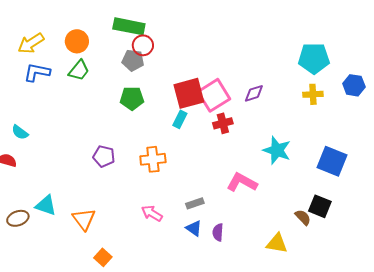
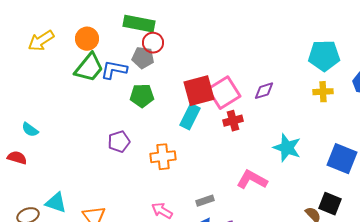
green trapezoid: (79, 70) -> (89, 68), size x1.4
blue L-shape: (37, 72) -> (114, 70), moved
cyan rectangle: (180, 119) -> (190, 117), size x1.4
purple pentagon: (104, 156) -> (119, 142), moved, turned -30

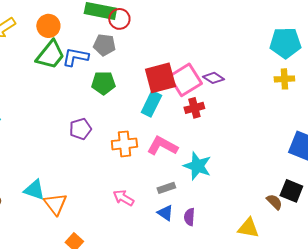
red circle: (153, 43) -> (119, 19), moved
purple diamond: (264, 91) -> (213, 78), moved, turned 50
cyan star: (287, 148) -> (197, 166), moved
pink L-shape: (252, 180) -> (162, 146), moved
cyan triangle: (56, 203) -> (34, 190), moved

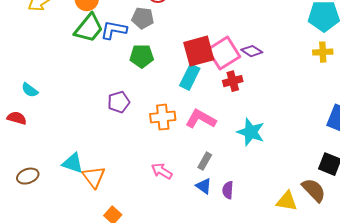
cyan star: (197, 166) -> (251, 132), moved
gray rectangle: (166, 188) -> (205, 161), turned -42
brown semicircle: (274, 202) -> (314, 190), moved, size x1.5

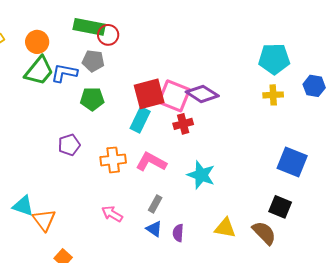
purple diamond: (252, 51) -> (202, 94), size x1.5
pink square: (224, 53) -> (174, 96), turned -36
yellow triangle: (287, 201) -> (225, 228), moved

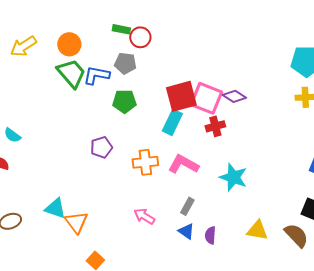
green rectangle: (89, 27) -> (121, 29), size x0.6
green trapezoid: (39, 71) -> (71, 73), turned -80
purple diamond: (202, 94) -> (234, 96), size x0.7

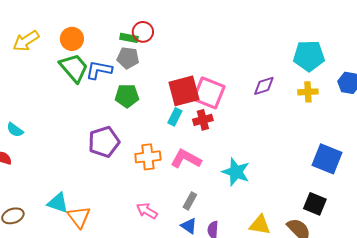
green rectangle: (121, 29) -> (129, 38), moved
purple diamond: (234, 96) -> (264, 86), moved, turned -50
cyan rectangle: (172, 122) -> (175, 117), size x0.7
red cross: (215, 126) -> (203, 120), moved
purple pentagon: (101, 147) -> (104, 142), size x1.4

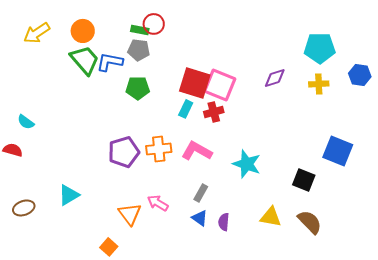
red square: (184, 91) -> (195, 83), turned 32
purple pentagon: (104, 142) -> (124, 152), moved
cyan triangle: (58, 203) -> (69, 195), turned -50
black square: (315, 204) -> (304, 180), moved
orange triangle: (79, 217) -> (130, 214), moved

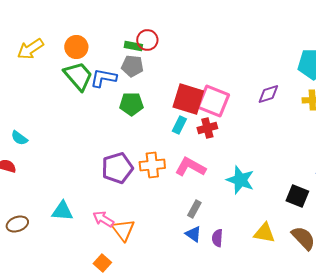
cyan triangle: (69, 195) -> (62, 211), turned 35
pink arrow: (158, 203) -> (103, 219), moved

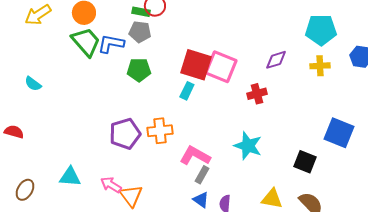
red cross: (207, 128) -> (257, 94), moved
cyan semicircle: (19, 138) -> (33, 84), moved
pink L-shape: (190, 167) -> (195, 156), moved
brown ellipse: (17, 224) -> (25, 190), turned -40

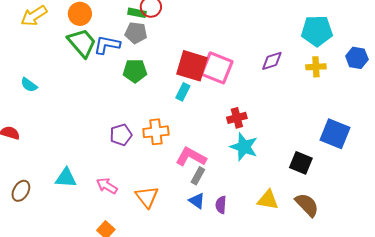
red cross: (257, 94) -> (237, 118), moved
purple pentagon: (125, 134) -> (121, 135), size x0.7
orange triangle: (131, 196) -> (147, 197), moved

